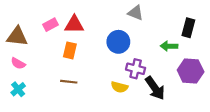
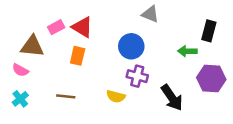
red triangle: (74, 25) -> (82, 27), turned 30
brown triangle: (17, 36) -> (32, 46), moved
purple cross: (136, 69) -> (137, 76), moved
brown line: (69, 82) -> (66, 96), moved
yellow semicircle: (119, 87) -> (116, 96), moved

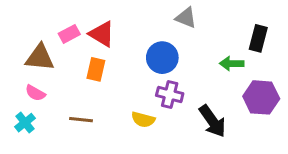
pink semicircle: (20, 70) -> (35, 93), moved

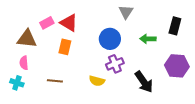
gray triangle: (186, 18) -> (126, 12), turned 42
green arrow: (232, 63) -> (148, 39), moved
pink semicircle: (35, 93) -> (24, 63), turned 56
purple cross: (170, 94) -> (115, 64), turned -36
cyan cross: (25, 123) -> (17, 83), turned -32

